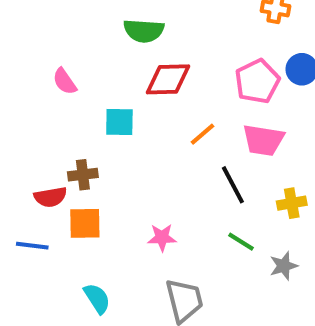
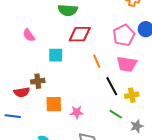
orange line: (203, 134) -> (97, 61), turned -72
yellow cross: (292, 203) -> (132, 95), moved
orange square: (85, 223) -> (54, 104), moved

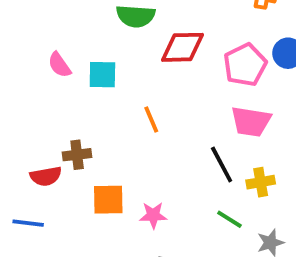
red diamond: (80, 34) -> (183, 47), moved
cyan square: (56, 55) -> (102, 75), moved
orange line: (97, 61) -> (151, 120), moved

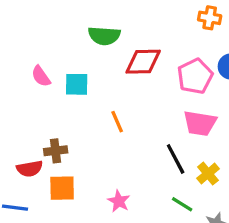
yellow cross: (261, 182) -> (208, 174), turned -30
orange square: (108, 200) -> (62, 188), moved
pink star: (153, 215) -> (119, 201), turned 30

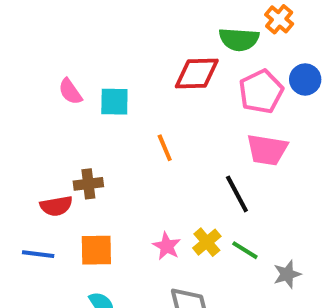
orange cross: (210, 18) -> (279, 19), turned 30
green semicircle: (104, 36) -> (239, 39), moved
yellow cross: (208, 174) -> (207, 242), moved
orange square: (62, 188) -> (96, 250), moved

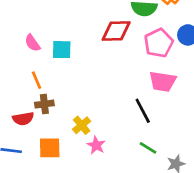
orange line: (165, 148) -> (36, 80), moved
yellow cross: (207, 242) -> (82, 125), moved

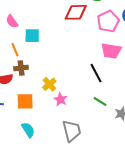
cyan square: (62, 50) -> (32, 36), moved

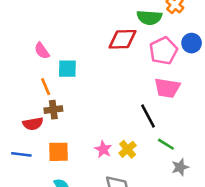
yellow cross: (49, 84) -> (128, 149), moved
green line: (100, 101) -> (166, 144), moved

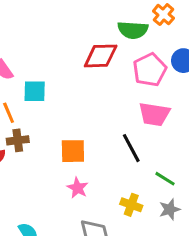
green line: (166, 144) -> (165, 179), moved
yellow cross: (128, 149) -> (131, 205), moved, turned -30
orange square: (58, 152) -> (73, 151), moved

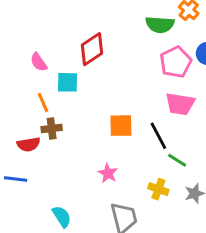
red diamond: (101, 56) -> (92, 49), moved, turned -32
orange square: (73, 151) -> (121, 126), moved
green line: (165, 179) -> (177, 160), moved

